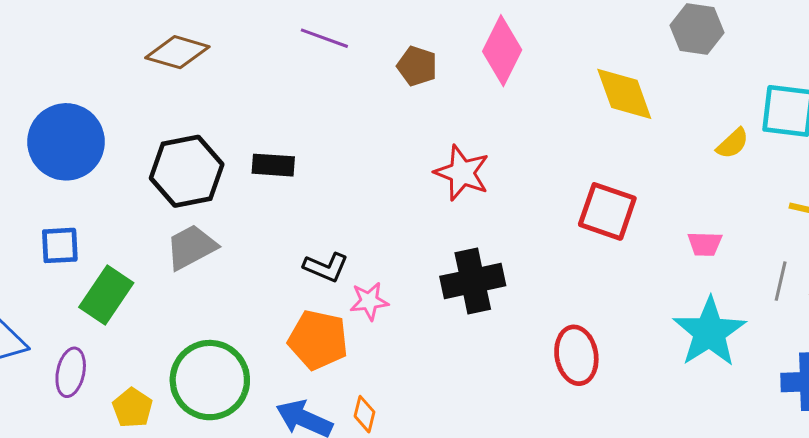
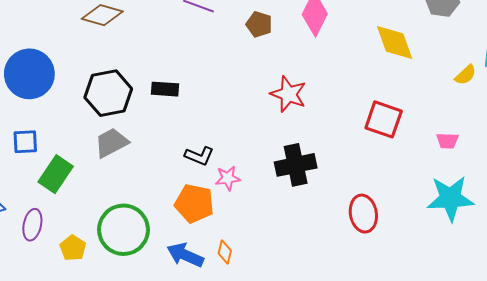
cyan star: (709, 332) -> (450, 198), turned 30

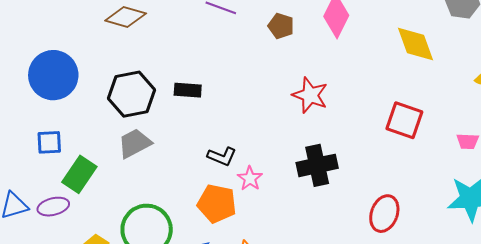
pink star: (228, 178) -> (250, 178), turned -30
red ellipse: (363, 214) -> (384, 214), turned 30
purple ellipse: (32, 225) -> (53, 207), moved, turned 64

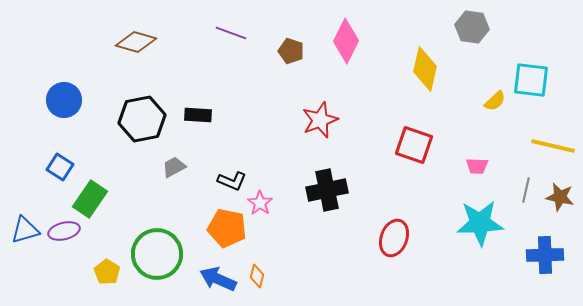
yellow diamond: (415, 44) -> (425, 69), turned 33
blue circle: (53, 75) -> (64, 100), size x0.7
red star: (310, 95) -> (320, 120), turned 30
blue square: (49, 142) -> (60, 167), turned 36
gray trapezoid: (135, 143) -> (174, 167), moved, size x0.7

